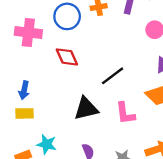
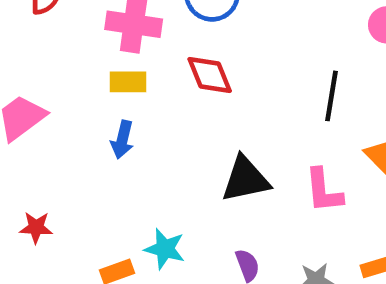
black line: (113, 76) -> (331, 96), moved, turned -45
yellow rectangle: (24, 113) -> (128, 82), moved

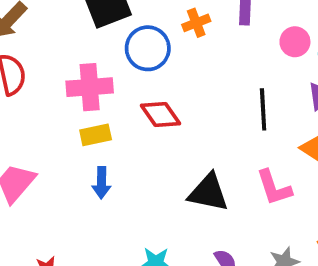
black triangle: (245, 179) -> (208, 193), turned 36

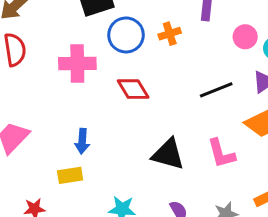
orange cross: (196, 23) -> (170, 34), moved
black line: (263, 109) -> (216, 90), turned 68
yellow rectangle: (96, 135) -> (70, 175), moved

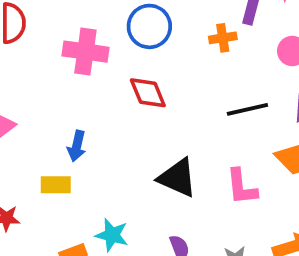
orange cross: (170, 34) -> (223, 38), moved

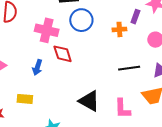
red diamond: (148, 93) -> (63, 54), moved
blue arrow: (77, 146) -> (37, 67), moved

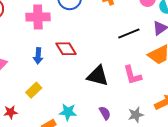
red diamond: (63, 54) -> (66, 49), moved
yellow rectangle: (25, 99) -> (34, 90), turned -35

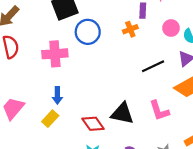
red diamond: (66, 49) -> (93, 124), moved
yellow rectangle: (34, 90) -> (50, 119), moved

